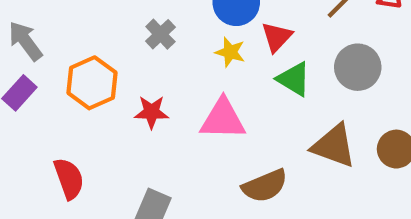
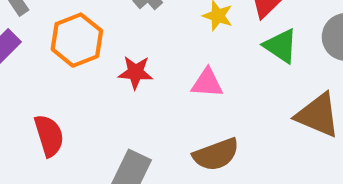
pink triangle: (223, 119) -> (207, 83), size x0.7
brown semicircle: (265, 186) -> (216, 154), moved

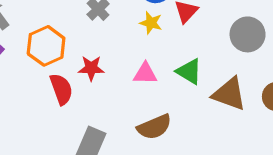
green triangle: (281, 46) -> (189, 71), moved
red semicircle: (49, 136) -> (61, 89), moved

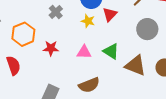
red semicircle: (61, 89) -> (13, 66), moved

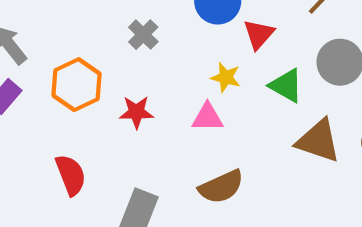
yellow star: (88, 21) -> (226, 77), moved
green triangle: (111, 51) -> (286, 86), moved
red semicircle: (13, 66) -> (71, 175), moved

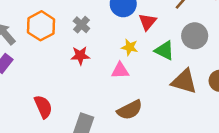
orange hexagon: (77, 85) -> (41, 26), moved
red star: (136, 112) -> (80, 56), moved

